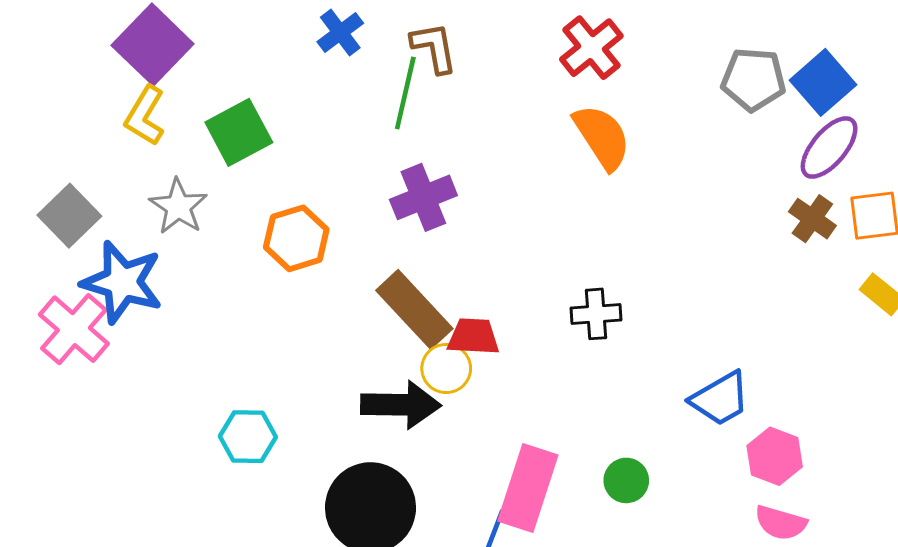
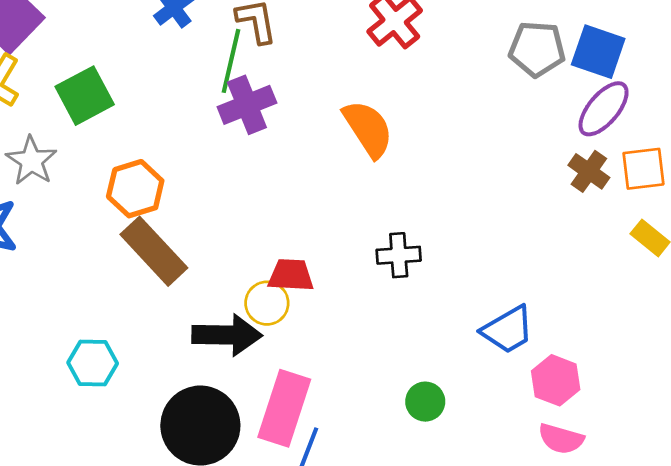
blue square: (823, 82) -> (598, 52), turned -30
orange semicircle: (602, 137) -> (368, 129), moved
purple cross: (423, 197) -> (247, 105), moved
brown rectangle: (414, 309) -> (154, 251), moved
pink rectangle: (528, 488) -> (284, 408), moved

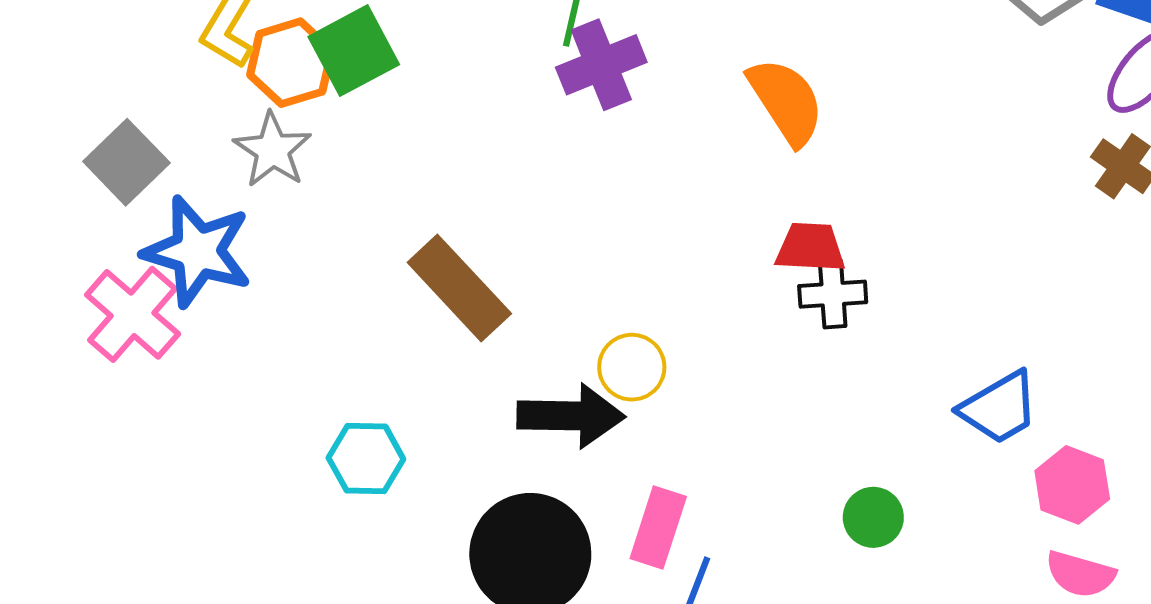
orange hexagon: (135, 189) -> (291, 63), moved
red trapezoid: (291, 275) -> (810, 247), moved
pink rectangle: (284, 408) -> (658, 527), size x0.7

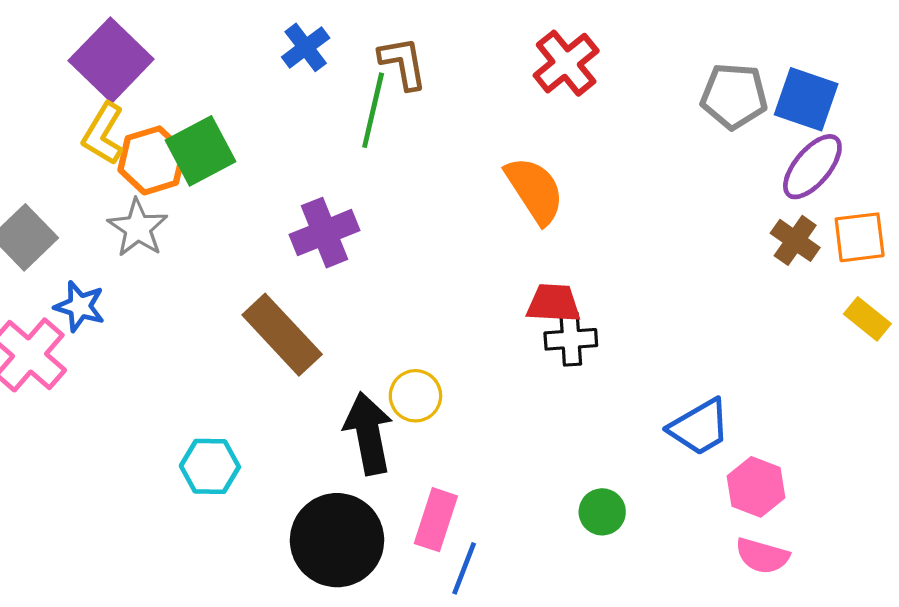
purple cross: (601, 65) -> (324, 233), moved
blue star: (197, 251) -> (80, 306), size x0.6
black arrow: (571, 416) -> (368, 433), turned -102

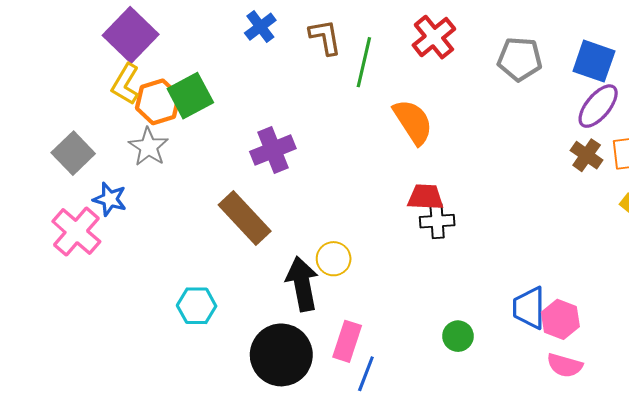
gray pentagon: (734, 96) -> (520, 59), moved
green line: (373, 110) -> (364, 62), moved
blue trapezoid: (699, 427) -> (529, 308), moved, turned 120

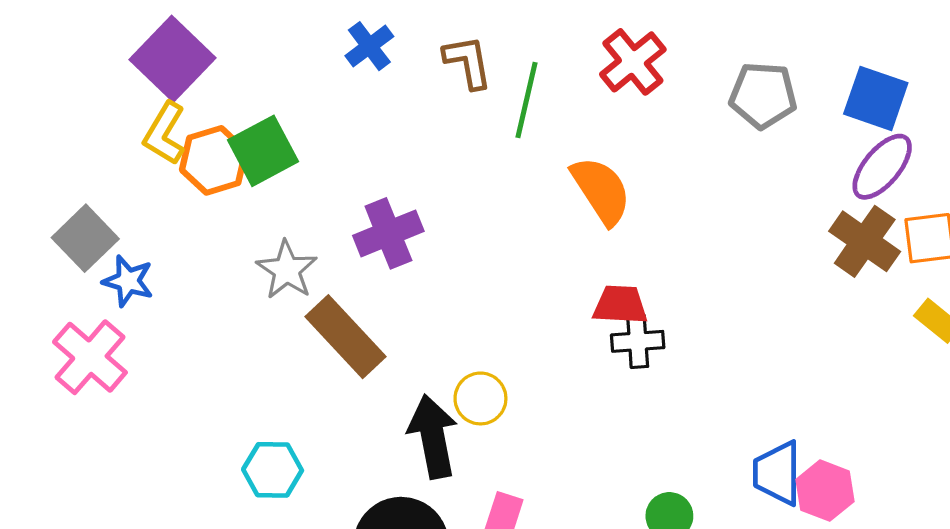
gray star: (148, 147) -> (287, 270), moved
brown cross: (587, 155) -> (865, 241), size x1.4
blue star: (110, 199) -> (128, 281), moved

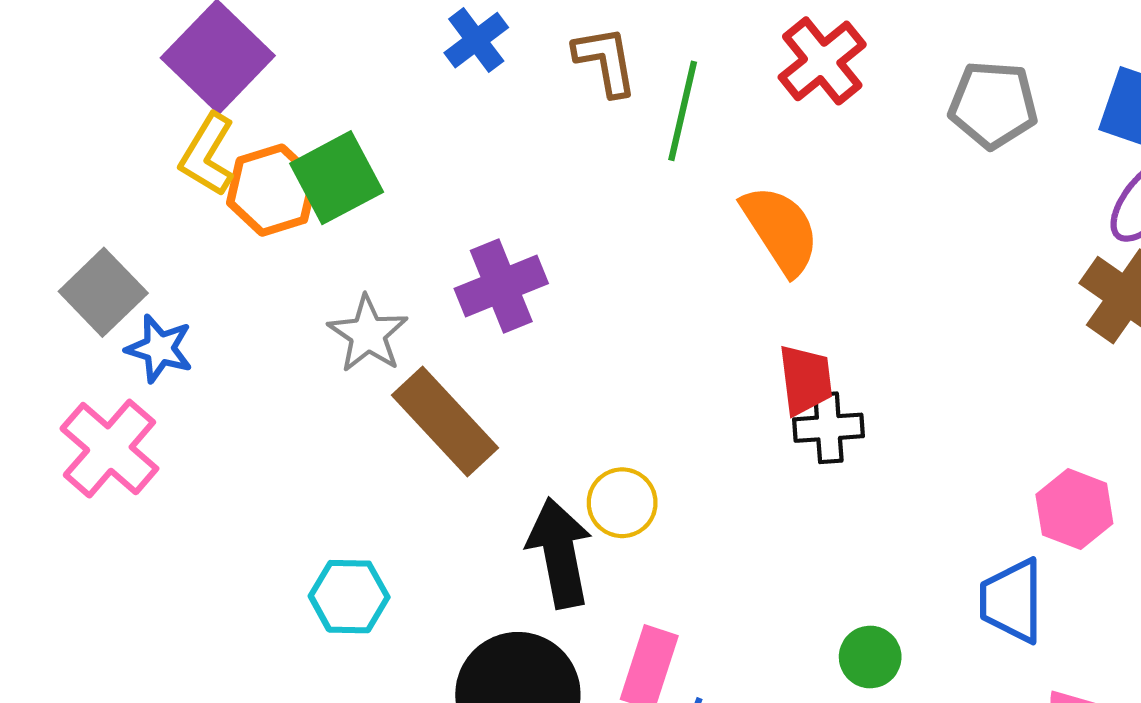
red trapezoid: (620, 305) -> (806, 380), turned 80
pink hexagon: (825, 491) -> (1074, 509), moved

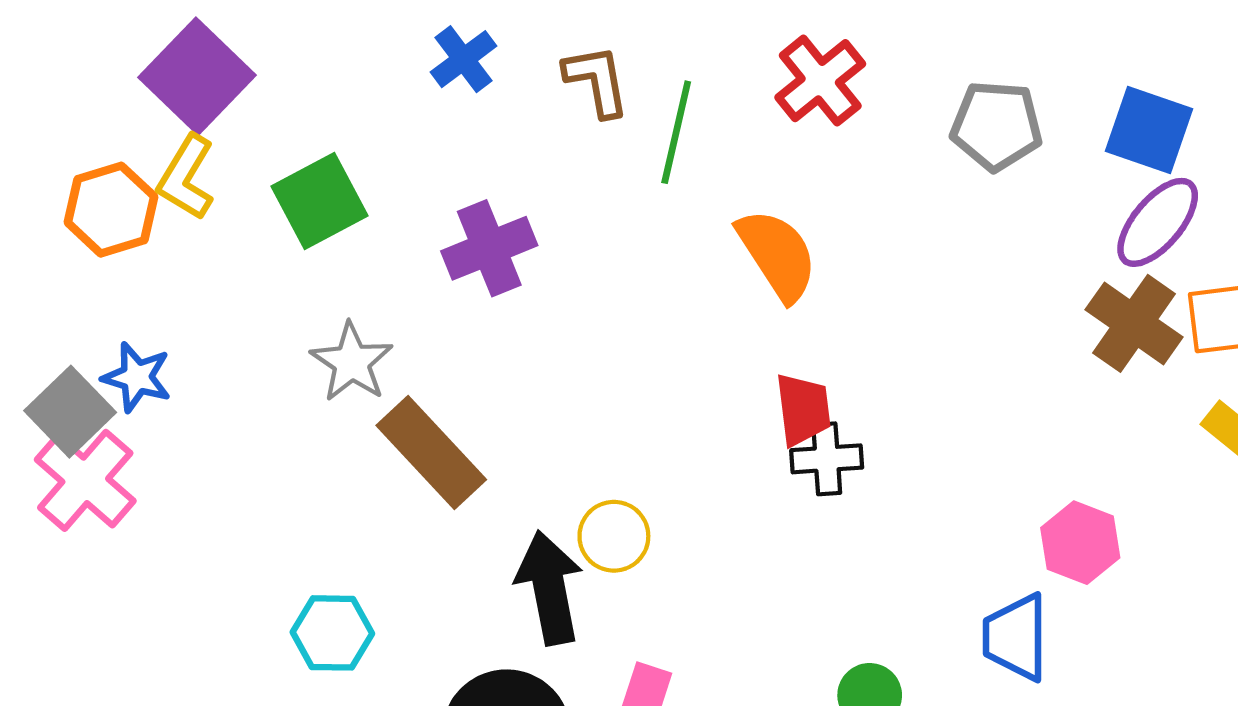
orange hexagon: (272, 190) -> (111, 210), moved
purple cross: (501, 286) -> (489, 248), moved
gray square: (103, 292) -> (70, 412), moved

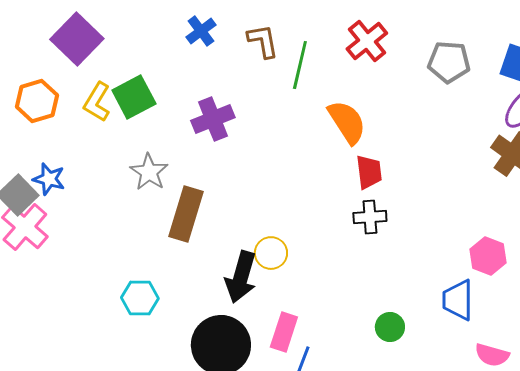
yellow L-shape: (186, 177) -> (97, 102), moved
red trapezoid: (803, 409) -> (369, 172), moved
brown rectangle: (431, 452) -> (186, 214), turned 60
black arrow: (549, 588) -> (241, 277), turned -153

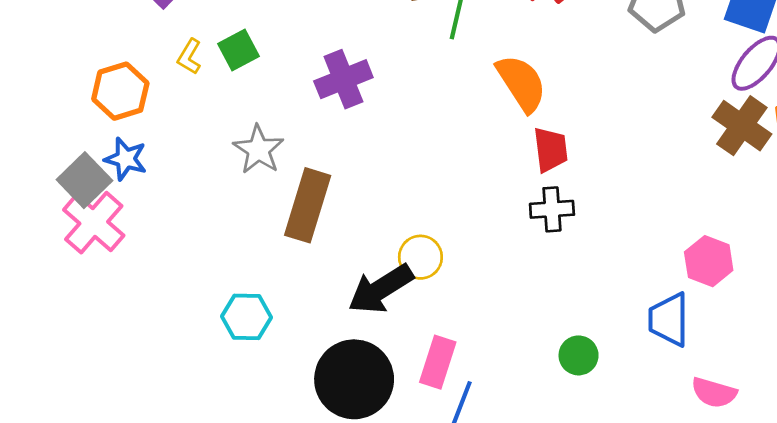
green square: (134, 97) -> (239, 50), size x0.7
orange hexagon: (37, 101) -> (120, 91), moved
yellow L-shape: (97, 102) -> (189, 57), size x0.7
black arrow: (241, 277) -> (381, 289), turned 42

